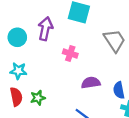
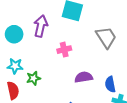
pink cross: (70, 53) -> (64, 50), turned -32
green star: (38, 98) -> (34, 78), moved

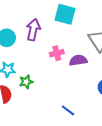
purple semicircle: (84, 77) -> (78, 60), moved

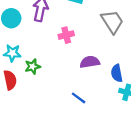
purple semicircle: (78, 60) -> (90, 62), moved

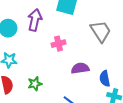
green star: (33, 66) -> (35, 84), moved

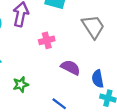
purple semicircle: (80, 68) -> (71, 67), turned 36

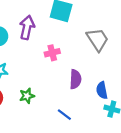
purple semicircle: (71, 67) -> (75, 79), turned 66

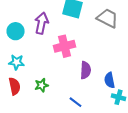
gray trapezoid: (98, 40) -> (108, 18), moved, turned -30
pink cross: (52, 53) -> (64, 46), size x1.5

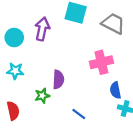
pink cross: (64, 46) -> (101, 62), moved
purple semicircle: (86, 70) -> (58, 80), moved
red semicircle: (14, 86) -> (13, 111), moved

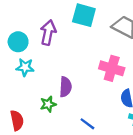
pink cross: (101, 62) -> (112, 68), turned 30
cyan star: (15, 71) -> (25, 67), moved

